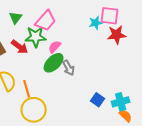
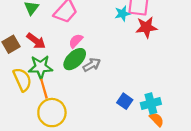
green star: (36, 37) -> (41, 67), moved
gray arrow: (69, 68) -> (92, 65), turned -91

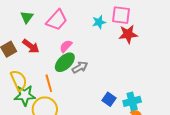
cyan star: (122, 14) -> (99, 22), moved
green star: (41, 67) -> (25, 95), moved
orange line: (44, 89) -> (49, 83), moved

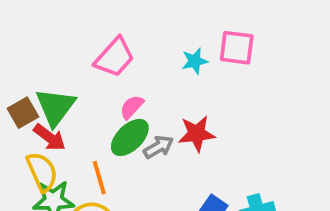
green triangle: (27, 17) -> (55, 107), moved, size x1.6
red star: (128, 34) -> (197, 134), moved
red arrow: (31, 46) -> (50, 137), moved

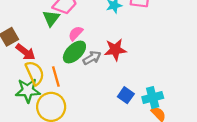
green triangle: (55, 107) -> (51, 18), moved, size x0.7
yellow semicircle: (42, 172) -> (35, 73), moved

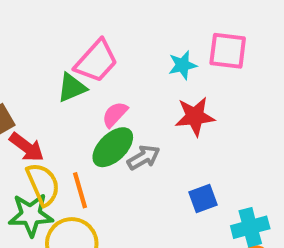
green triangle: (51, 18) -> (72, 88), turned 30
red star: (115, 50) -> (195, 116), moved
blue square: (126, 95) -> (203, 198), moved, turned 35

